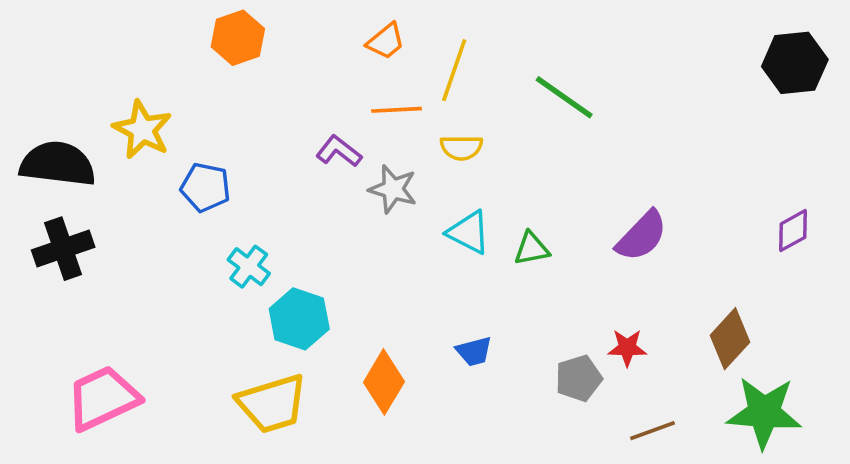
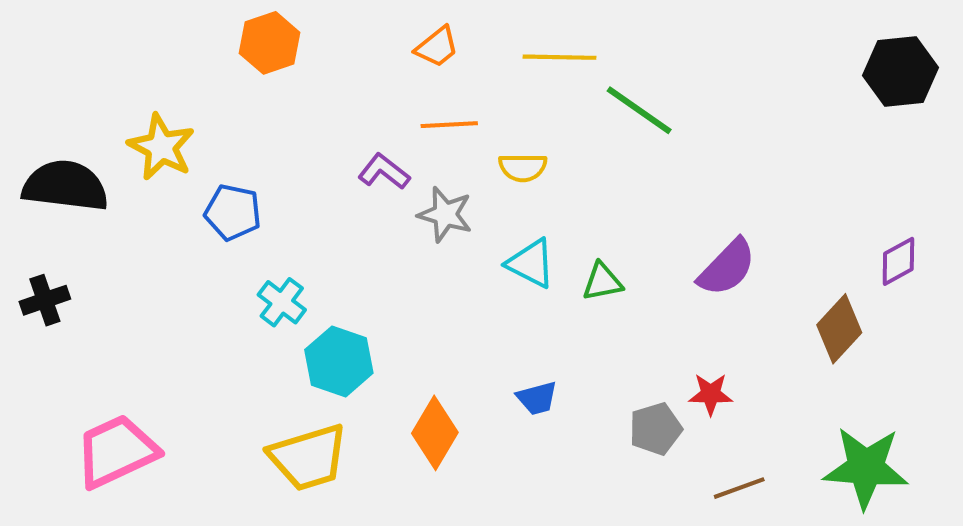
yellow line: (454, 70) -> (559, 57), moved, turned 72
black cross: (63, 249) -> (45, 300), moved, size x0.7
brown diamond: (730, 339) -> (839, 329), moved

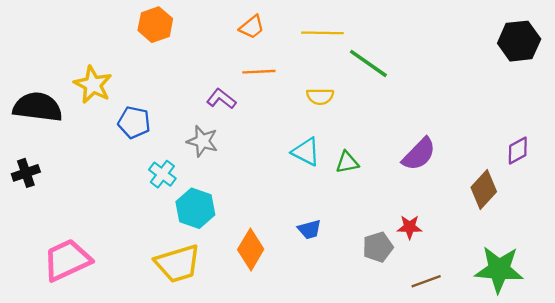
yellow semicircle: (523, 167) -> (320, 96), moved
gray star: (445, 214) -> (202, 141), moved

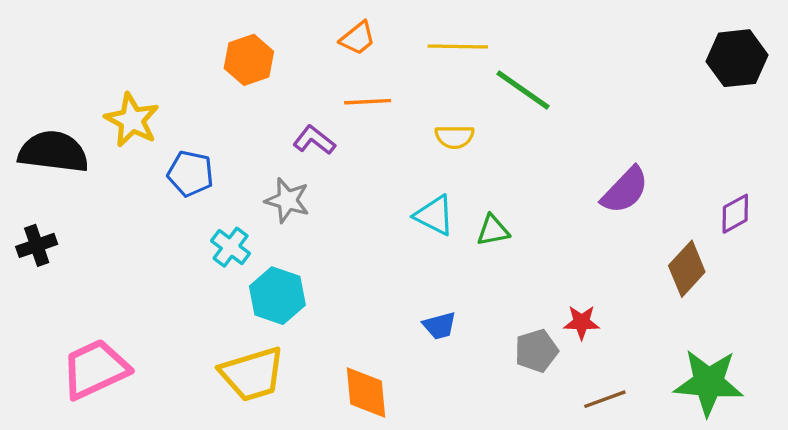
orange hexagon: (155, 25) -> (249, 60), moved
purple semicircle: (419, 154) -> (625, 190), moved
orange diamond: (251, 249) -> (366, 392), moved, turned -36

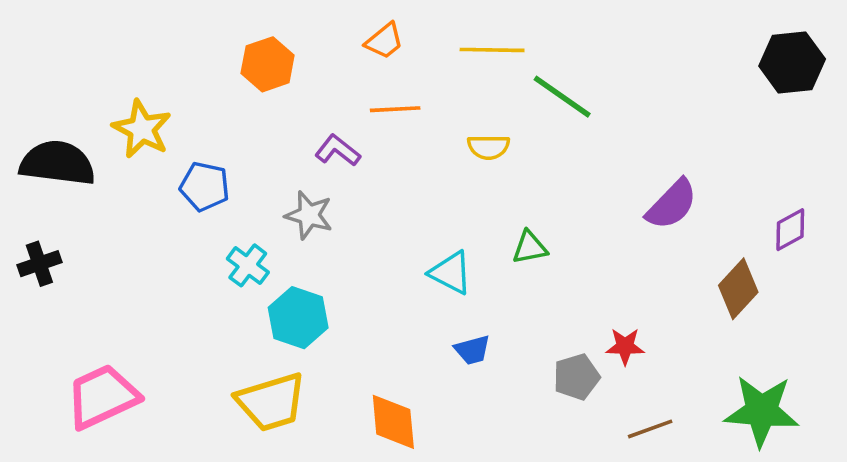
cyan triangle: (434, 215) -> (451, 273), moved

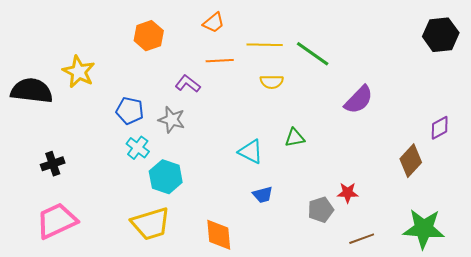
yellow line: (492, 50) -> (265, 45), moved
blue pentagon: (205, 186) -> (130, 111), moved
purple semicircle: (672, 204) -> (359, 100), moved
black cross: (39, 264) -> (53, 164), moved

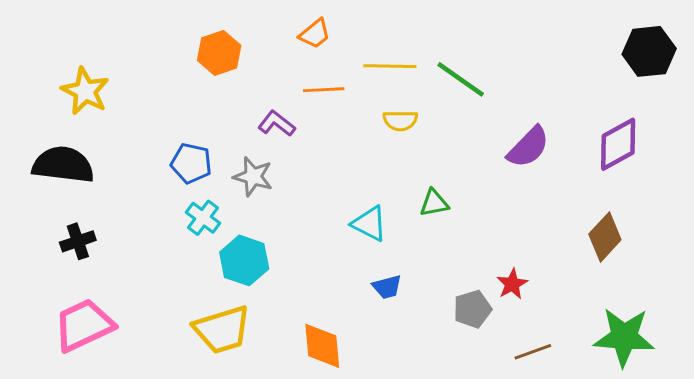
yellow star: (79, 72) -> (85, 91), moved
black semicircle: (32, 91) -> (63, 165), moved
purple diamond: (440, 128) -> (618, 144), moved, size x1.5
red star: (348, 193) -> (512, 284), turned -30

